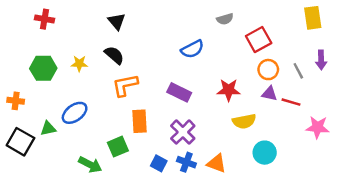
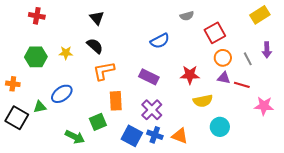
yellow rectangle: (313, 18) -> (260, 15), turned 66
blue square: (159, 163) -> (132, 136), size x1.5

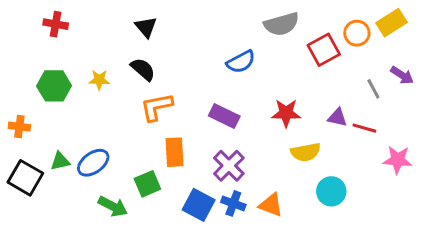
gray semicircle: (187, 16) -> (282, 24), size x1.6
purple arrow: (267, 50) -> (402, 75), turned -56
orange circle: (223, 58) -> (357, 33), moved
blue ellipse: (62, 94) -> (93, 163), moved

